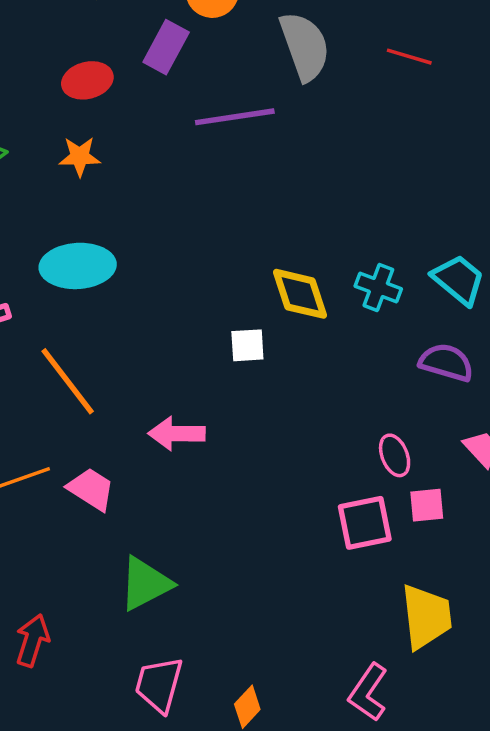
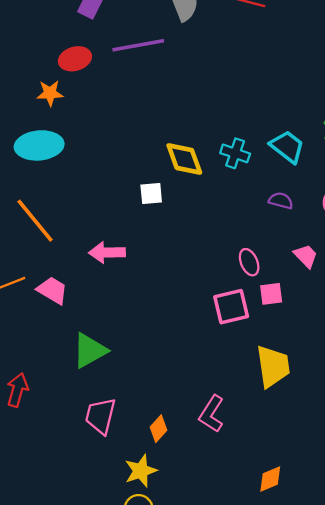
red ellipse: (87, 80) -> (75, 59), moved
orange star: (80, 157) -> (50, 93), moved
purple semicircle: (446, 362) -> (281, 201), size x0.7
pink L-shape: (368, 692) -> (211, 414), moved

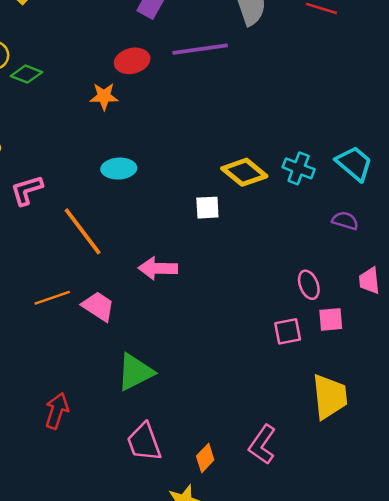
cyan ellipse: (39, 145) -> (119, 169), moved, size x0.7
yellow diamond: (184, 159) -> (244, 172), turned -33
pink trapezoid: (306, 256) -> (369, 281), turned -144
pink square: (231, 307) -> (288, 331), size x0.7
pink trapezoid: (101, 416) -> (144, 442), turned -36

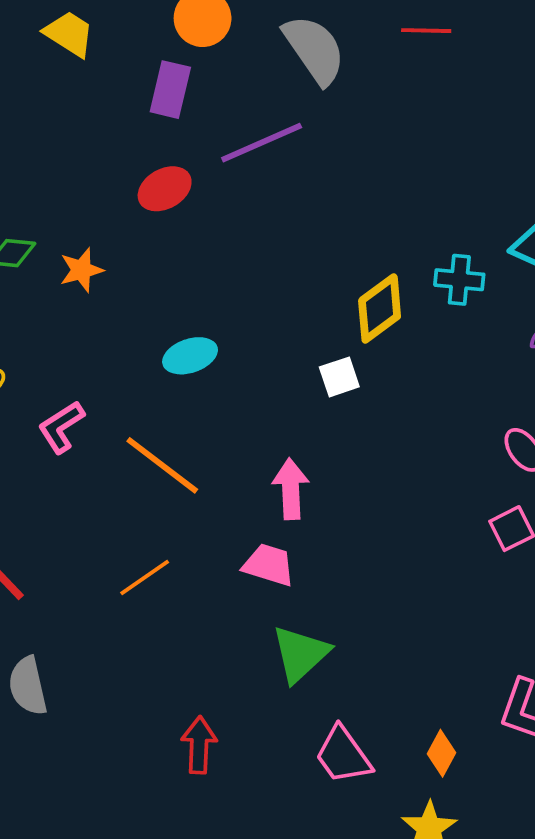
orange star: (104, 96) -> (81, 270), moved
yellow diamond: (244, 172) -> (380, 308), turned -60
pink arrow: (158, 268) -> (291, 489), turned 102
pink trapezoid: (98, 306) -> (269, 565), moved

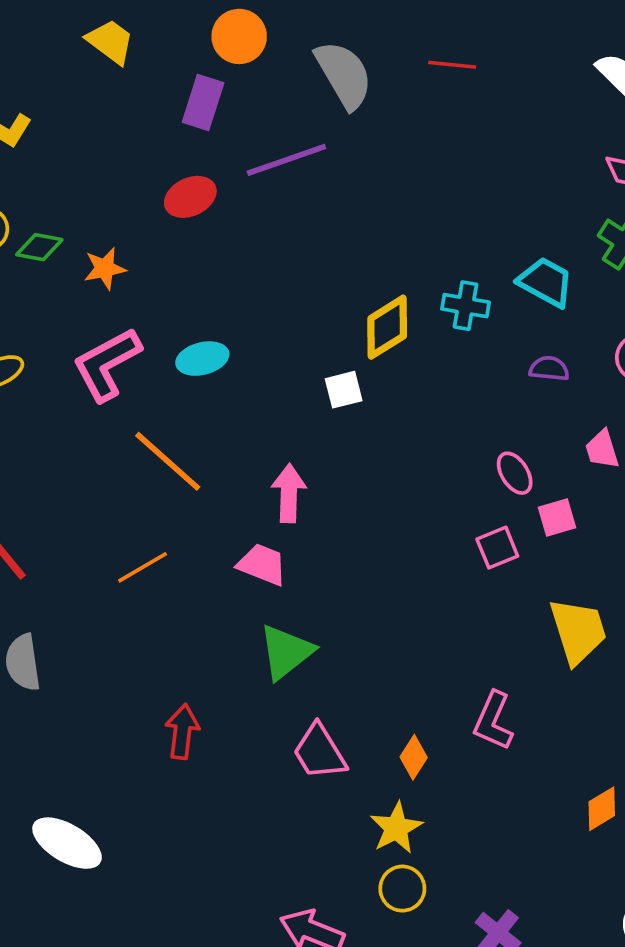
pink L-shape: (61, 427) -> (107, 364), moved, size x1.5

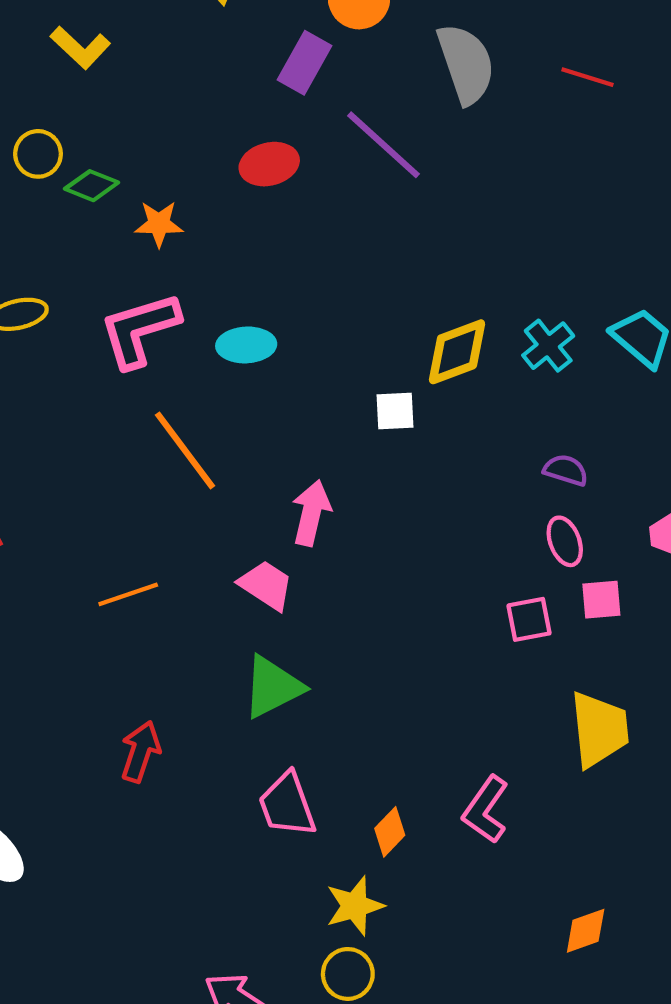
purple line: (286, 160) -> (384, 145), turned 50
cyan cross: (466, 306) -> (548, 346), turned 30
purple semicircle: (549, 369) -> (566, 470), moved
orange line: (143, 567) -> (128, 594), moved

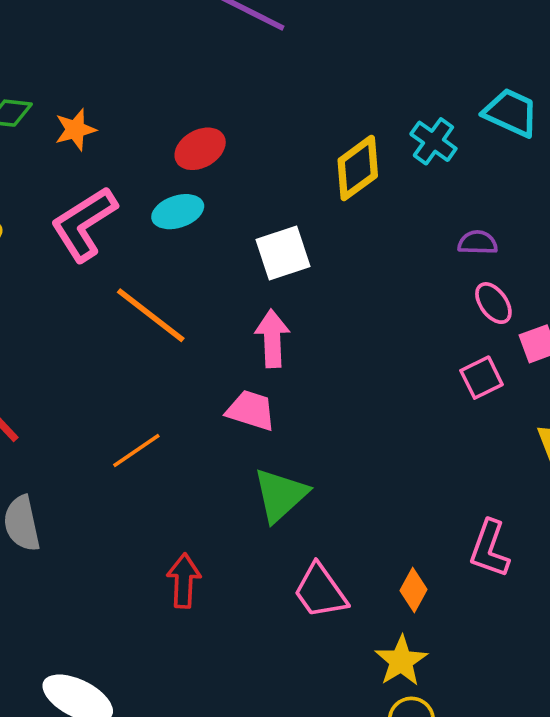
red ellipse: (269, 164) -> (200, 149), moved
white square: (395, 411) -> (283, 253), moved, size x1.4

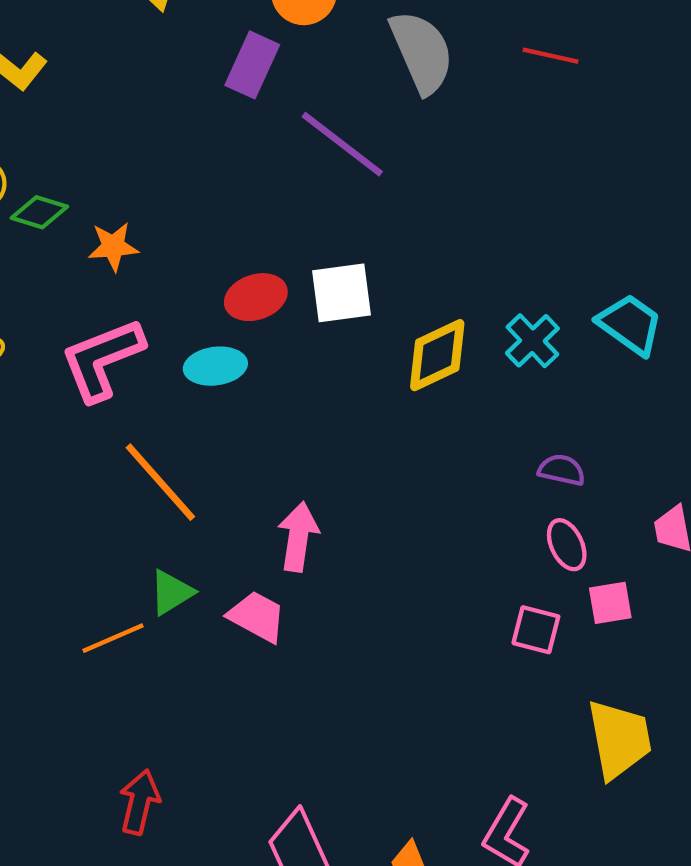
white square: (283, 253) -> (341, 293), moved
pink square: (482, 378) -> (536, 630), turned 30
green triangle: (280, 495) -> (171, 592), moved, size x0.7

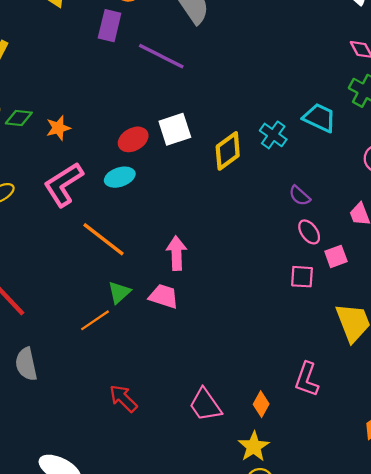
purple semicircle: (562, 470) -> (300, 196), turned -140
red arrow: (140, 802) -> (123, 398), turned -48

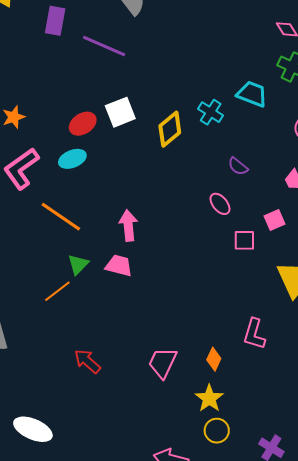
pink ellipse: (309, 232) -> (220, 204), moved
pink trapezoid: (205, 405) -> (163, 363), turned 64

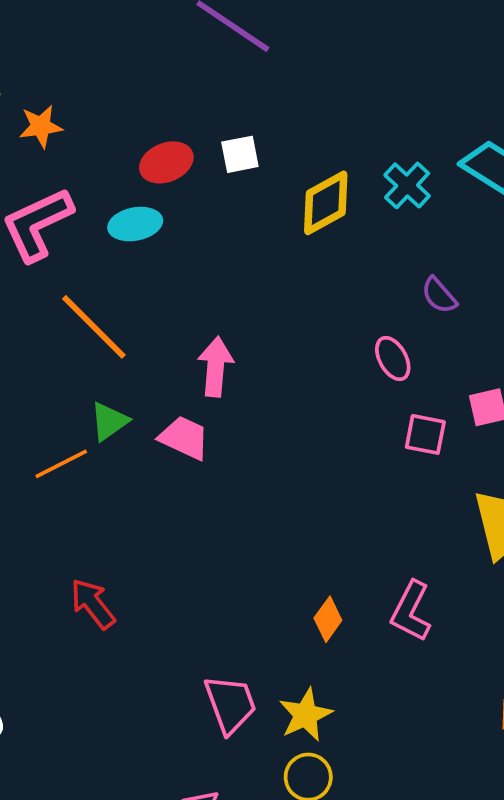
white square: (120, 112) -> (240, 154), size x0.7
orange diamond: (214, 359) -> (328, 619), moved
pink trapezoid: (163, 363) -> (230, 704), moved, turned 124

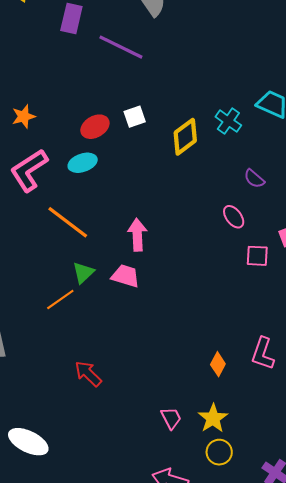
pink trapezoid: (230, 704) -> (171, 418), size x0.7

